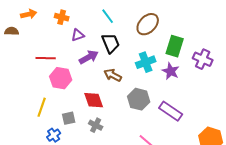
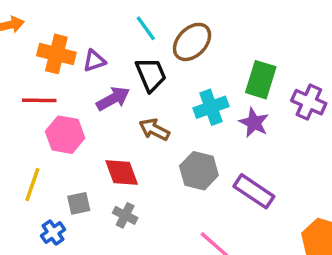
orange cross: (62, 17) -> (56, 54), moved, size x1.5
brown ellipse: (148, 24) -> (192, 42), moved

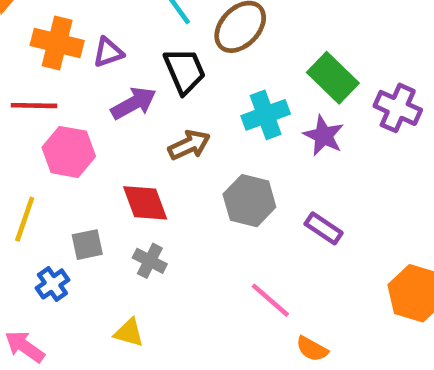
green rectangle: (261, 80) -> (333, 78), turned -63
brown arrow: (154, 130) -> (189, 145), turned 128
purple rectangle: (254, 191) -> (324, 228), size x0.7

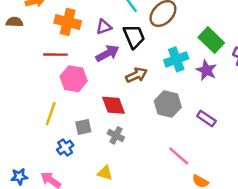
purple triangle: (108, 52) -> (104, 27), moved

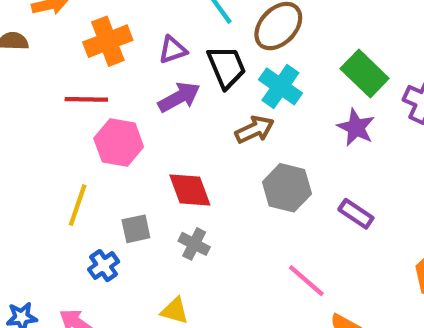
orange cross: (68, 22) -> (108, 41), turned -35
cyan cross: (176, 59) -> (280, 86), moved, turned -35
brown arrow: (136, 75) -> (255, 130), moved

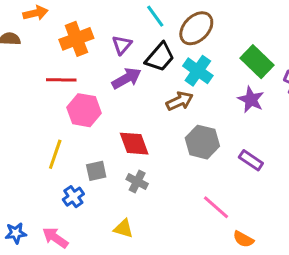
purple triangle: (173, 50) -> (122, 45), turned -30
black trapezoid: (227, 67) -> (160, 57), turned 64

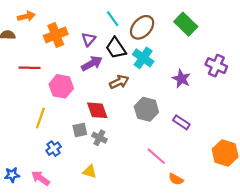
black trapezoid: (160, 57) -> (116, 48), turned 105
green rectangle: (257, 62) -> (186, 24), moved
red line: (61, 80) -> (30, 68), moved
brown arrow: (180, 101) -> (119, 82), moved
gray square: (96, 171) -> (80, 130), moved

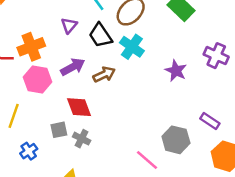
orange cross: (56, 35) -> (31, 47), moved
purple arrow: (92, 63) -> (73, 67), moved
gray hexagon: (146, 109) -> (176, 140), moved
purple rectangle: (181, 122) -> (210, 121), moved

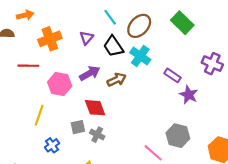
orange cross: (31, 47) -> (50, 39), moved
purple star: (176, 71) -> (189, 95), moved
purple rectangle: (210, 121) -> (173, 75), moved

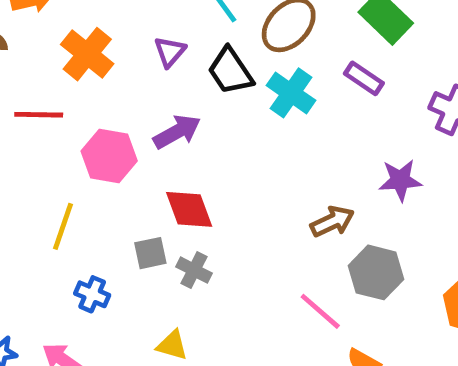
orange cross: (50, 39) -> (87, 54), turned -30
purple rectangle: (173, 75) -> (364, 78), moved
brown arrow: (117, 80) -> (332, 222), moved
purple star: (189, 95) -> (400, 180), turned -30
blue cross: (52, 145) -> (92, 294), turned -32

